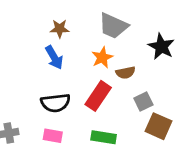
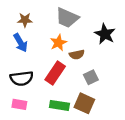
brown square: (159, 126) -> (84, 103), moved

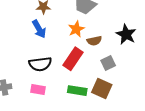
black star: (105, 34) -> (126, 34), moved

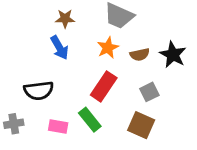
brown semicircle: (94, 41) -> (140, 55), moved
black semicircle: (40, 64) -> (39, 91), moved
green rectangle: (77, 91) -> (90, 120), moved, turned 42

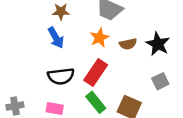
black semicircle: (39, 91) -> (61, 76), moved
gray square: (149, 92) -> (160, 81), moved
green rectangle: (90, 120) -> (96, 102), moved

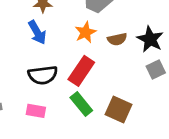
gray square: (160, 81) -> (156, 70), moved

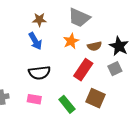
gray square: (156, 70) -> (115, 69), moved
red rectangle: (81, 71) -> (83, 70), moved
green rectangle: (81, 104) -> (67, 104), moved

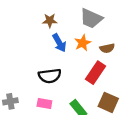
blue arrow: (35, 41) -> (59, 43), moved

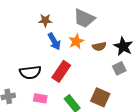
red rectangle: (95, 73) -> (61, 71), moved
black semicircle: (50, 76) -> (30, 72), moved

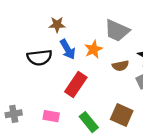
gray trapezoid: (84, 18) -> (117, 31), moved
brown semicircle: (99, 46) -> (120, 66), moved
black semicircle: (30, 72) -> (39, 58), moved

